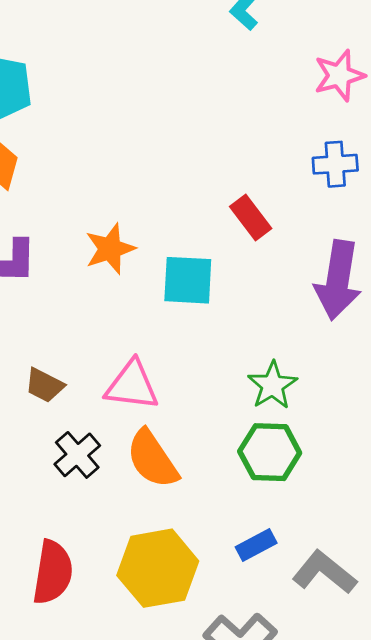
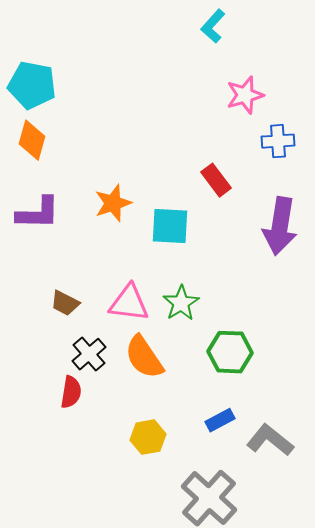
pink star: (339, 75) -> (245, 95), moved
green star: (272, 385) -> (181, 303), moved
yellow hexagon: (158, 568) -> (148, 437), size x0.6
red semicircle: (53, 572) -> (71, 392), moved, size x0.7

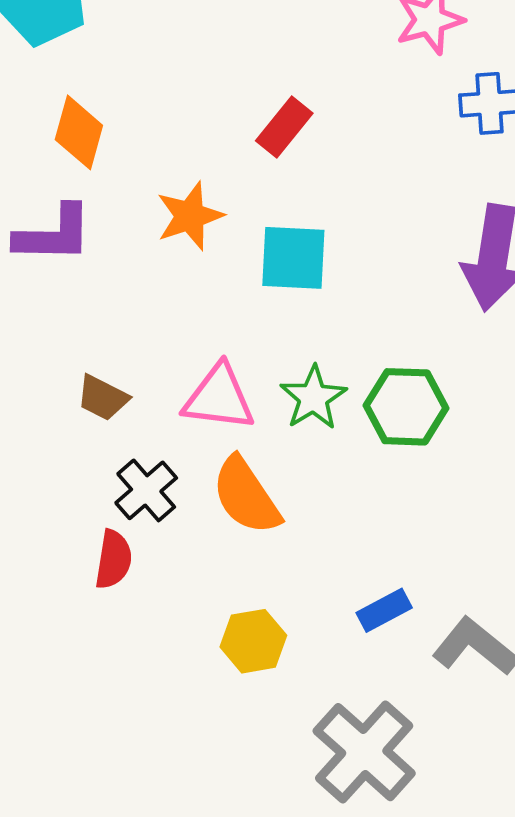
orange diamond: (32, 140) -> (79, 132), moved
red rectangle: (216, 180) -> (284, 127), moved, turned 76
green hexagon: (230, 352) -> (406, 407), moved

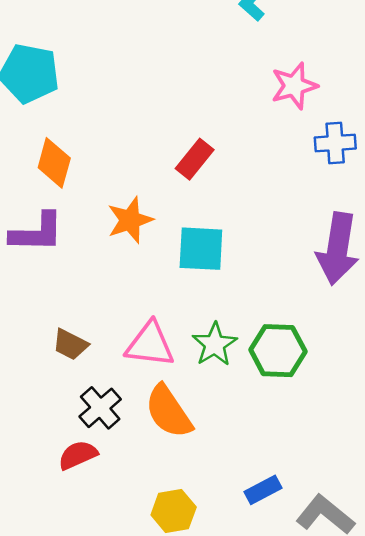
red semicircle: (113, 559) -> (78, 455), turned -123

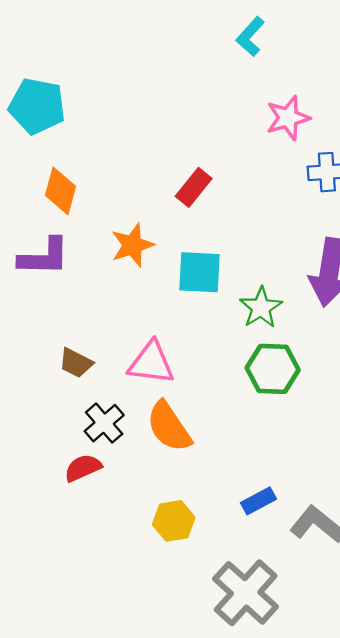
green star: (215, 344) -> (261, 308), moved

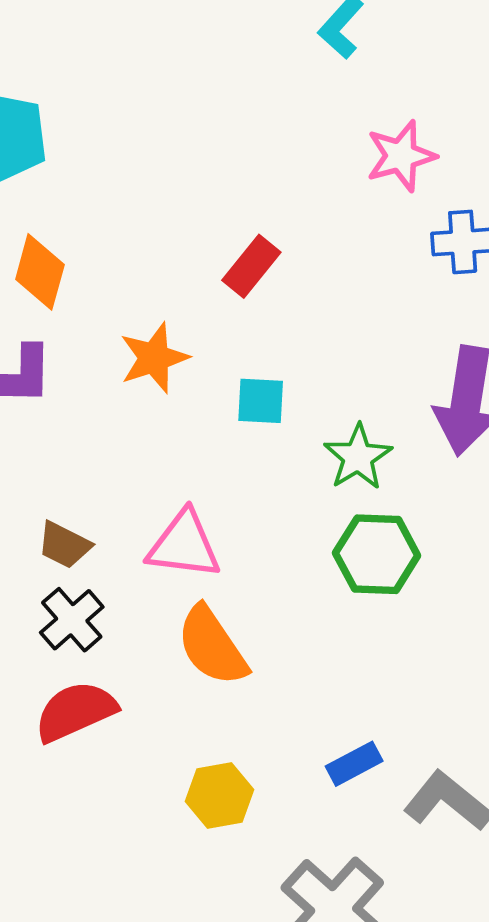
cyan square: (200, 272) -> (261, 401), size x0.7
black cross: (104, 423) -> (72, 620), moved
red semicircle: (83, 468) -> (75, 711), size x1.4

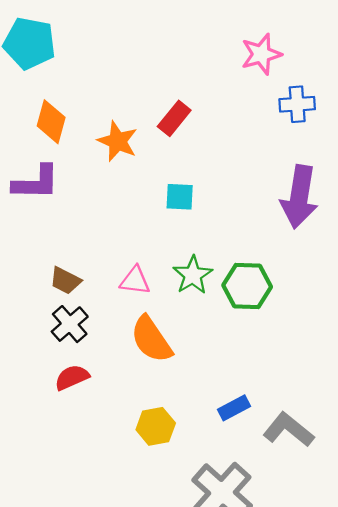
orange star: (154, 358) -> (118, 141), moved, turned -30
green star: (358, 457) -> (193, 275), moved
pink triangle: (184, 545) -> (135, 281), size x0.7
red semicircle: (75, 711) -> (72, 377), size x0.7

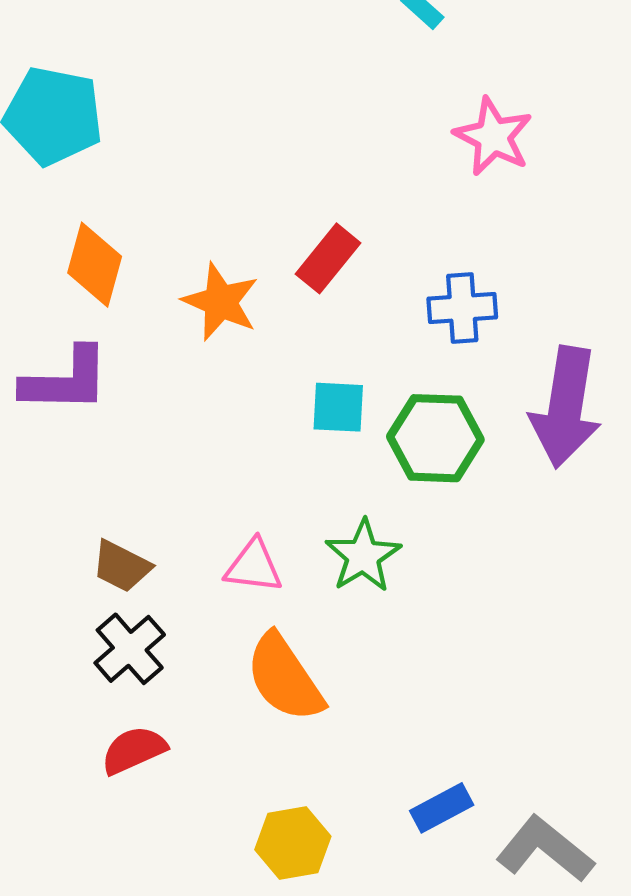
pink star: (261, 54) -> (493, 137), turned -30
blue cross: (297, 104) -> (462, 308), moved
green hexagon: (247, 286) -> (435, 438), moved

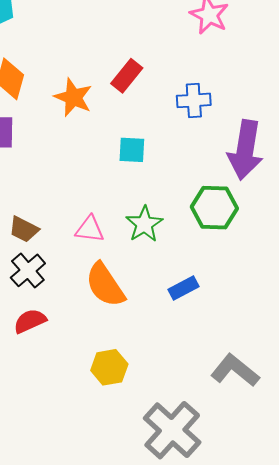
green hexagon: (435, 438) -> (214, 208), moved
blue rectangle: (442, 808) -> (183, 288), moved

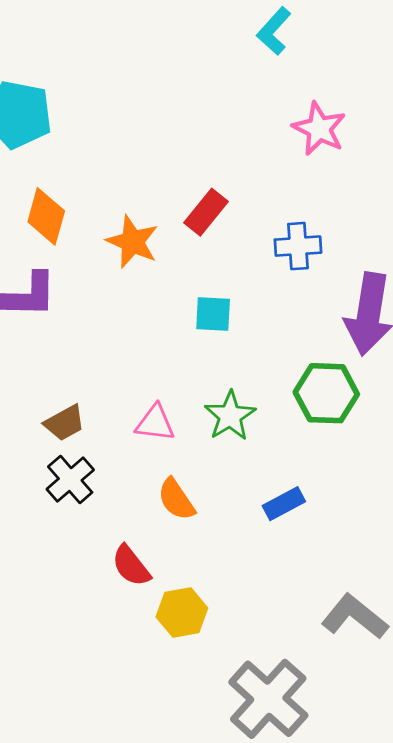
brown trapezoid: (24, 229) -> (65, 423), turned -56
orange semicircle: (105, 285) -> (176, 499), size x0.7
red semicircle: (30, 321) -> (131, 566), moved, turned -104

